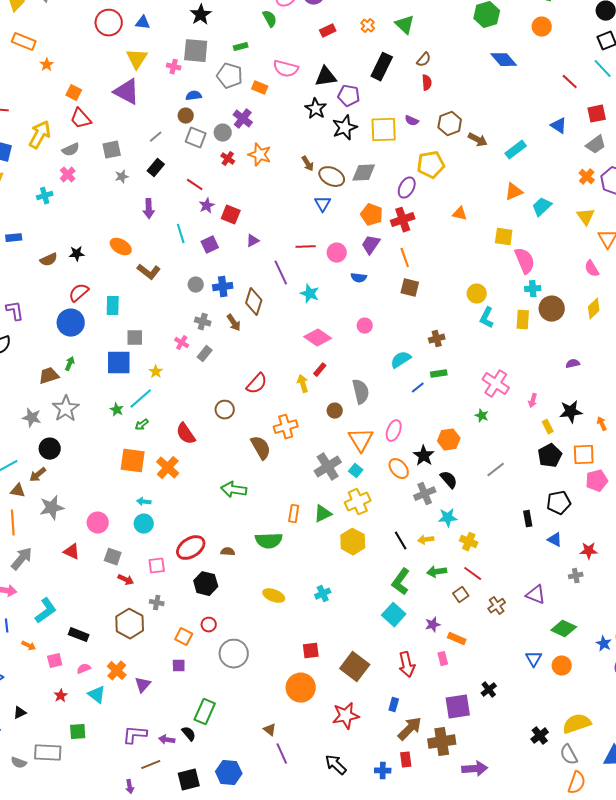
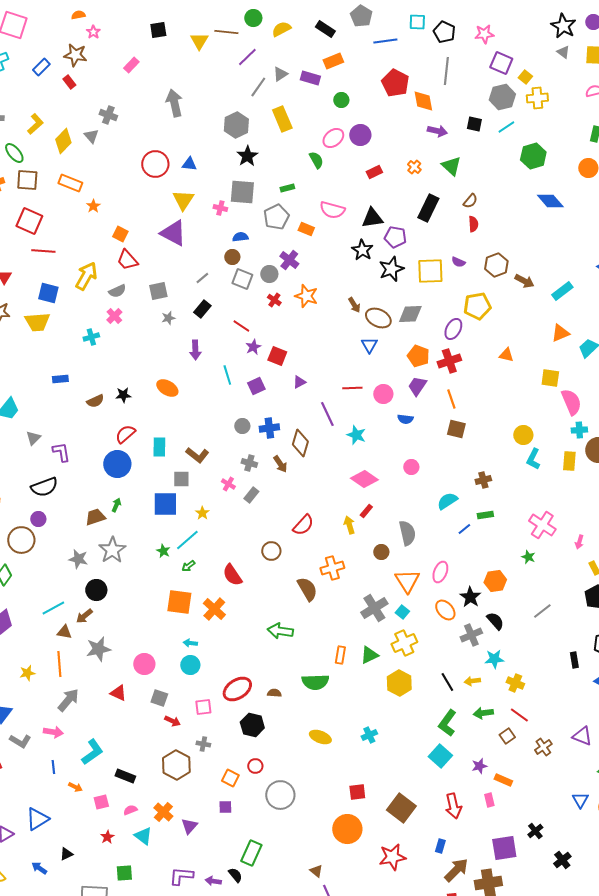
gray pentagon: (230, 76) -> (276, 217), turned 30
brown L-shape: (149, 272) -> (197, 455), moved
black cross: (540, 736) -> (562, 860), moved

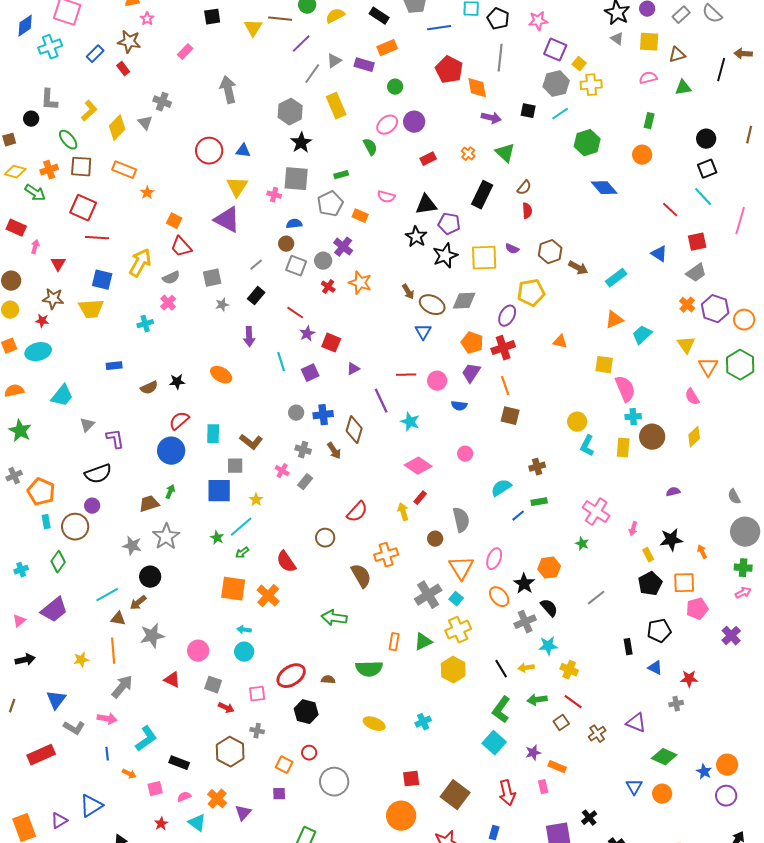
pink semicircle: (332, 210) -> (386, 197), size x0.7

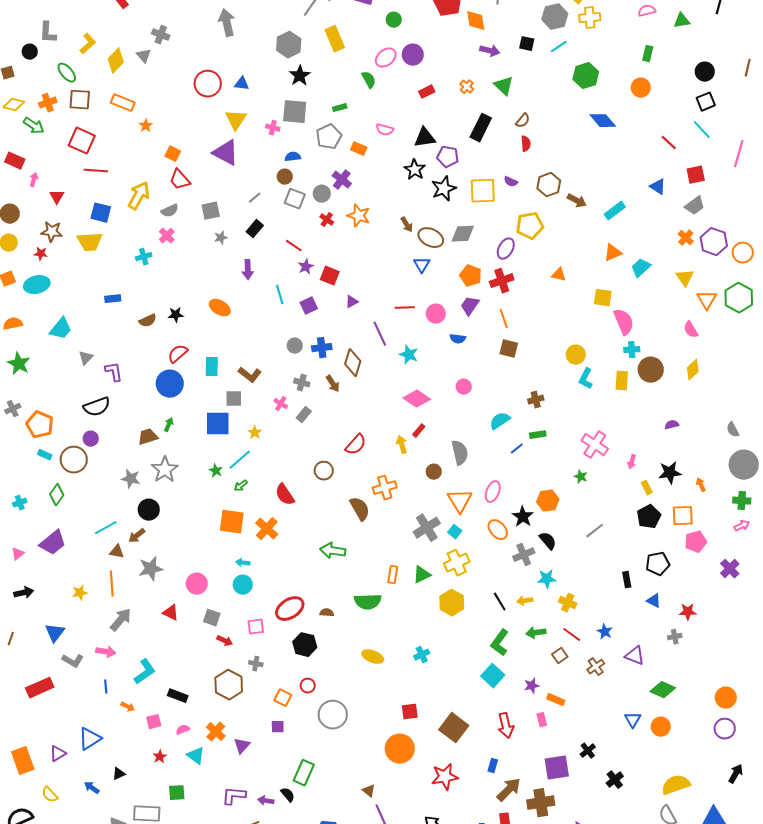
cyan rectangle: (46, 522) -> (45, 455), turned -56
blue star: (704, 772) -> (605, 632), moved

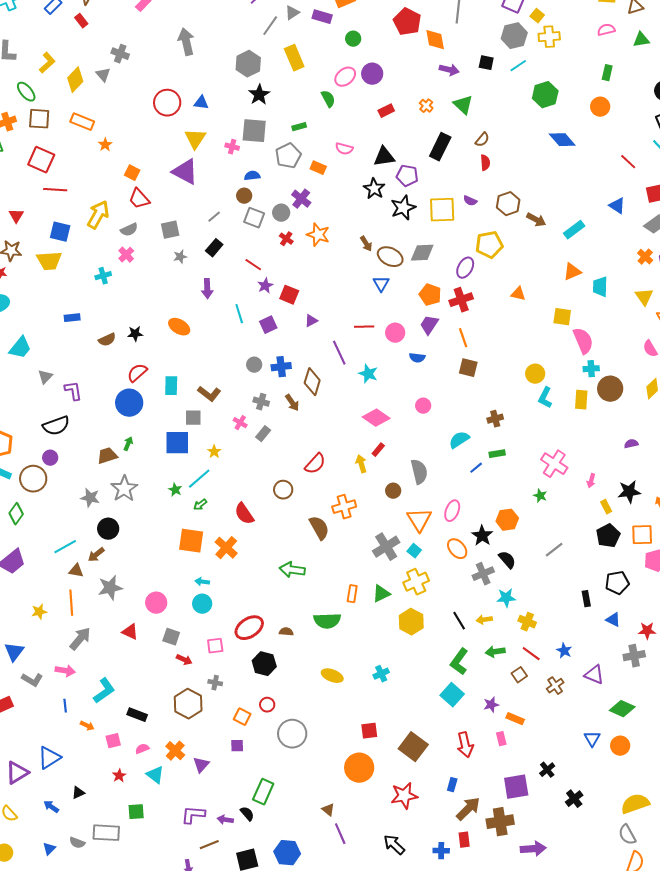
cyan trapezoid: (641, 268) -> (600, 287), turned -45
gray cross: (675, 637) -> (634, 656), size x1.5
purple triangle: (58, 754) -> (17, 773), size x1.4

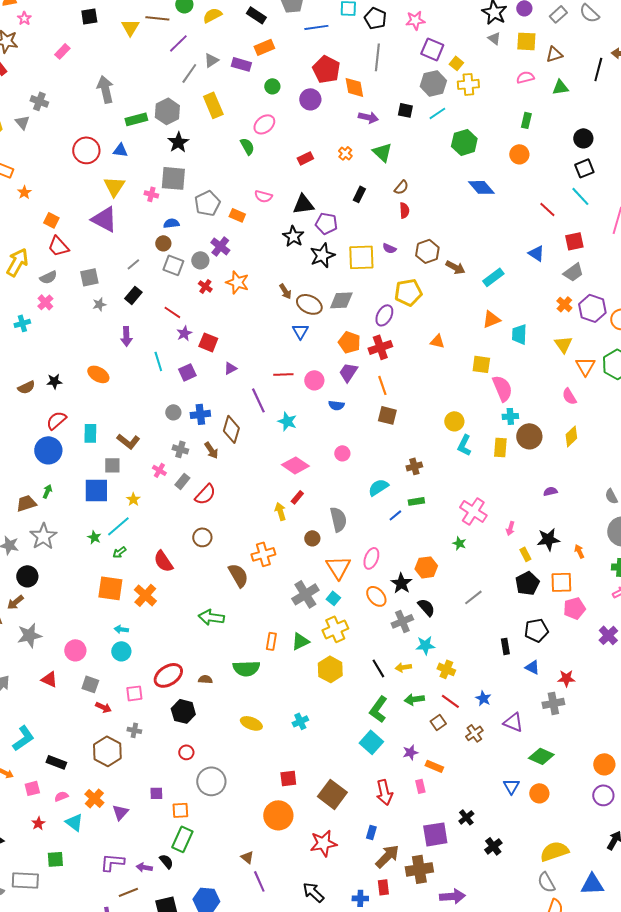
purple circle: (372, 74) -> (310, 99), moved
green rectangle: (299, 127) -> (136, 119), moved, size x1.5
black rectangle: (440, 147) -> (359, 194), size x0.6
red semicircle: (315, 464) -> (205, 494), moved
orange square: (242, 717) -> (180, 810), moved, turned -30

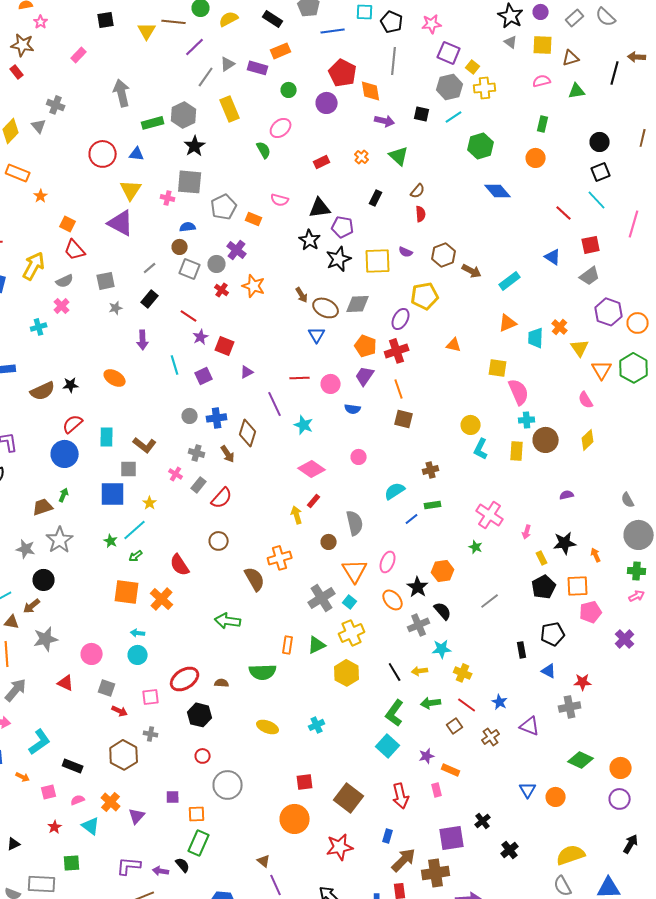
orange cross: (564, 304) -> (560, 327), moved
brown semicircle: (26, 387) -> (43, 391), size x1.4
green diamond: (541, 756) -> (581, 760), moved

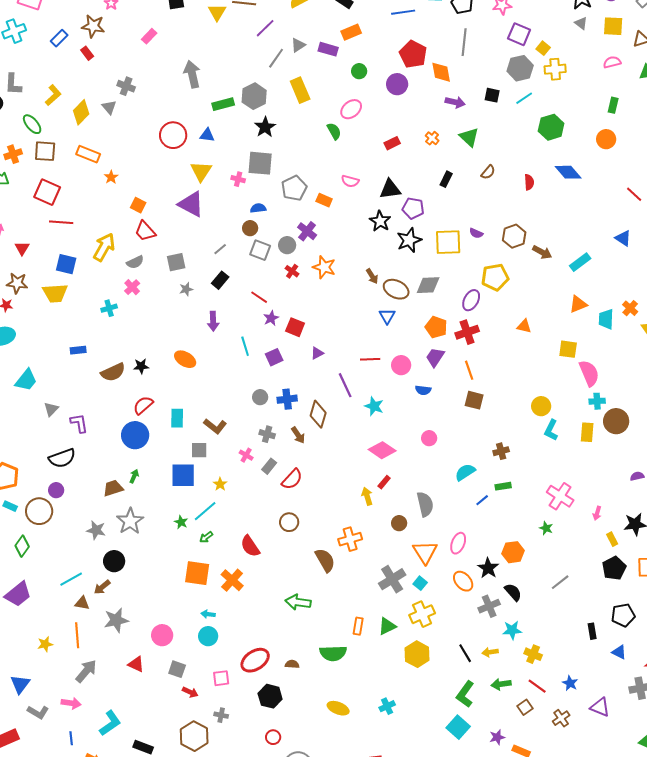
red semicircle: (421, 214) -> (529, 182), moved

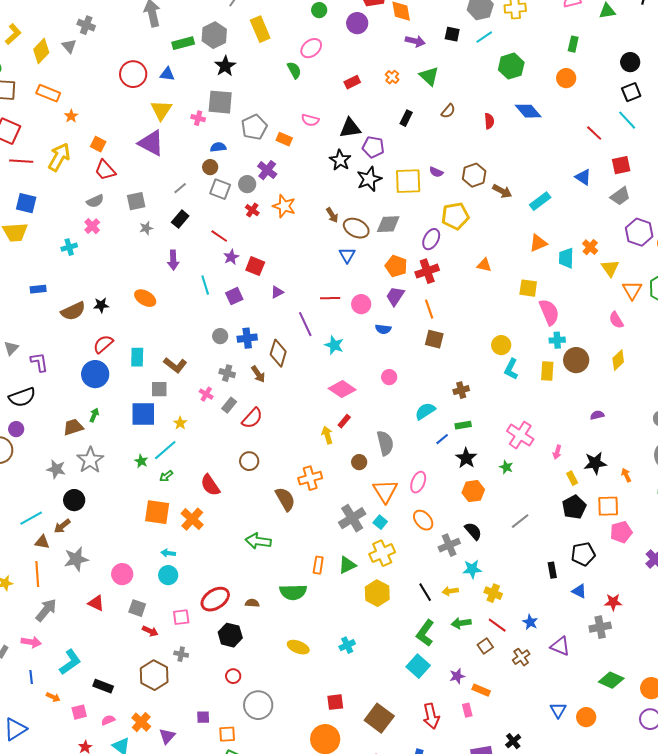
yellow arrow: (104, 247) -> (59, 157), moved
black star: (488, 568) -> (466, 458), moved

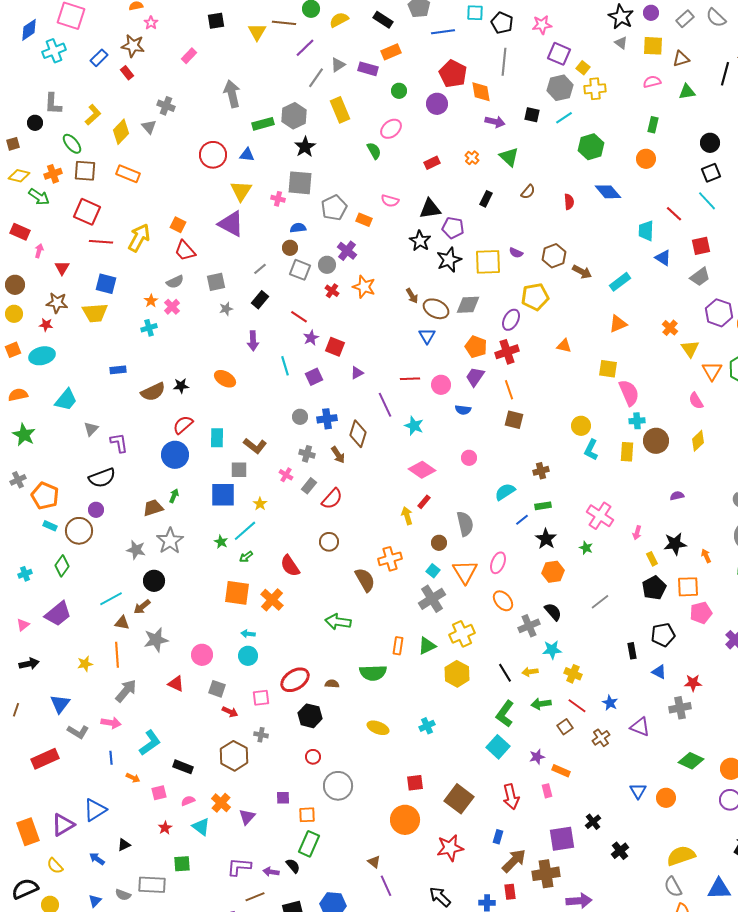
orange star: (71, 116) -> (151, 301), moved
cyan trapezoid: (566, 258) -> (646, 231), moved
cyan square: (380, 522) -> (433, 571), moved

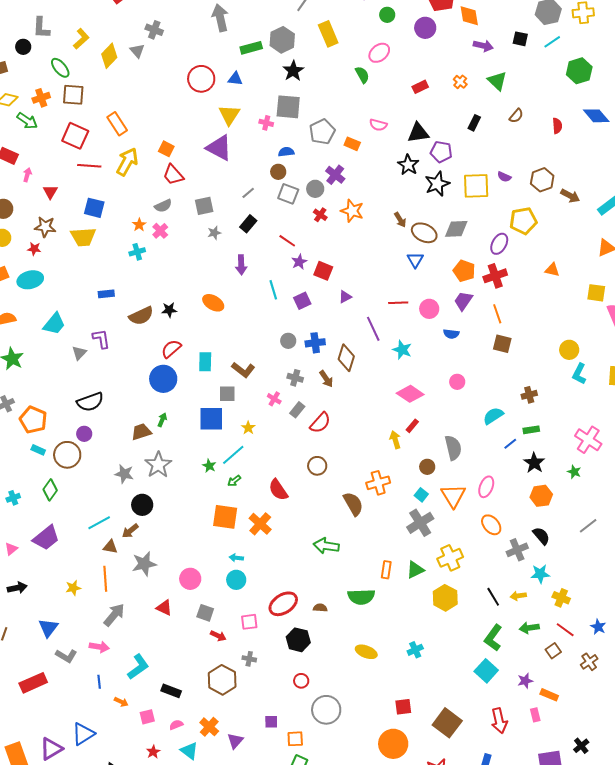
orange rectangle: (128, 174) -> (117, 124), moved, turned 35
purple L-shape: (119, 443) -> (101, 339), moved

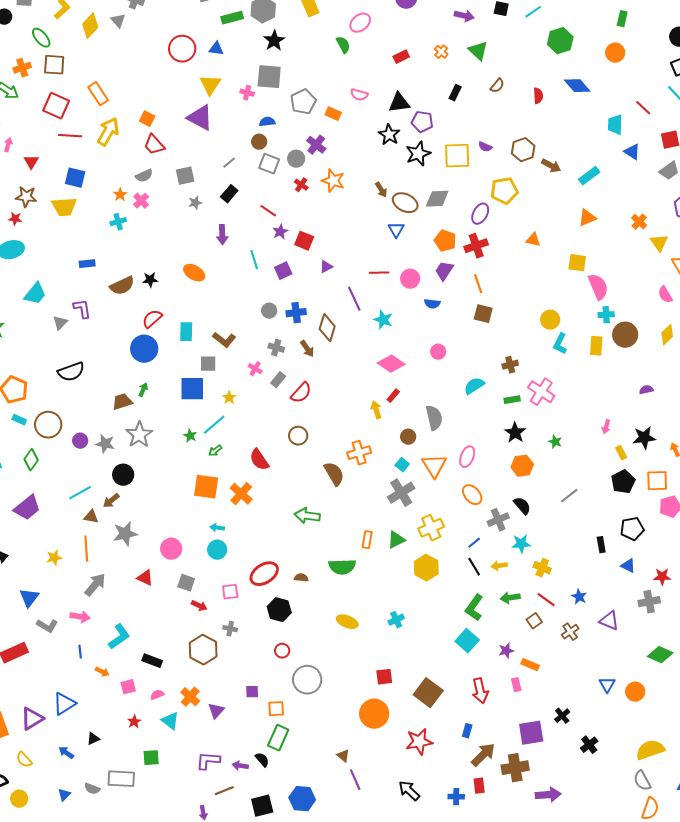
purple circle: (84, 434) -> (80, 441), moved
pink cross: (588, 440) -> (541, 392), moved
blue line: (510, 444) -> (474, 543), moved

